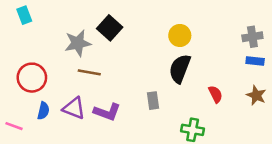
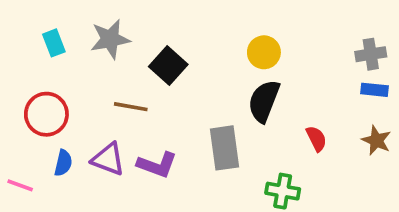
cyan rectangle: (24, 15) -> (54, 43), moved
black square: (110, 28) -> (168, 65), moved
gray star: (78, 43) -> (110, 39), moved
gray rectangle: (153, 101) -> (225, 148), size x1.6

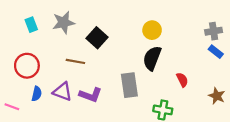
blue rectangle: (375, 90) -> (216, 52), turned 32
brown star: (376, 140) -> (217, 96), moved

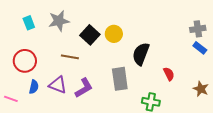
yellow circle: (152, 30) -> (114, 34), moved
purple L-shape: (91, 95) -> (84, 88), turned -50

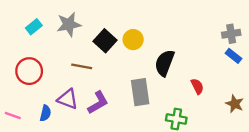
cyan rectangle: (29, 23) -> (34, 27), turned 72
blue semicircle: (34, 87) -> (45, 113), moved

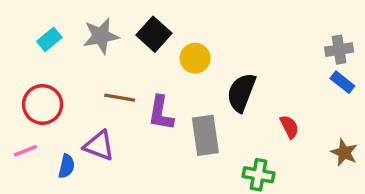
black square: (105, 41) -> (154, 34), moved
purple L-shape: (98, 103) -> (161, 113), moved, turned 130
pink line: (13, 115) -> (25, 151), moved, turned -42

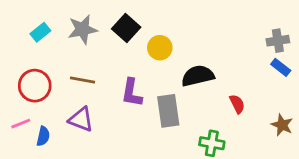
black semicircle: (241, 92) -> (198, 76), turned 56
brown line: (120, 98) -> (83, 80), moved
blue semicircle: (67, 166) -> (43, 136), moved

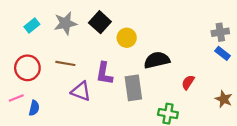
red semicircle: (237, 104) -> (188, 82), turned -120
purple triangle: (81, 119) -> (81, 91), moved

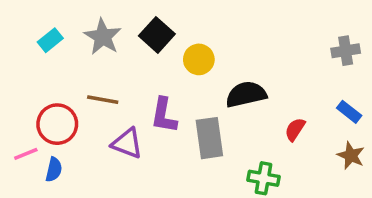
gray star: (65, 23) -> (103, 37), turned -30
blue rectangle: (223, 53) -> (349, 112), moved
red circle: (27, 68) -> (57, 124), moved

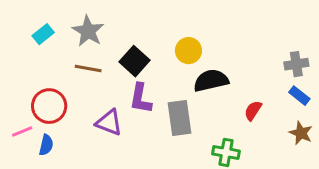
black square: (157, 35) -> (135, 61), moved
gray cross: (346, 51) -> (296, 64), moved
yellow circle: (199, 59) -> (188, 51), moved
brown line: (103, 100) -> (88, 69), moved

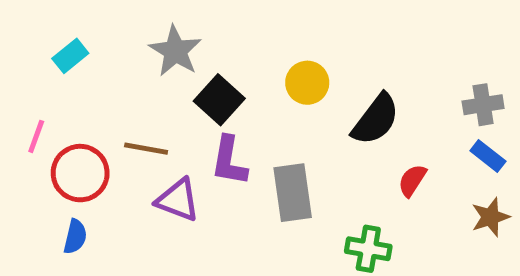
gray star: (88, 31) -> (175, 51), moved
brown line: (88, 69) -> (146, 149), moved
black semicircle: (211, 81) -> (376, 119), moved, turned 140
pink line: (22, 131) -> (36, 136), moved, turned -48
brown star: (301, 133) -> (490, 217), turned 30

